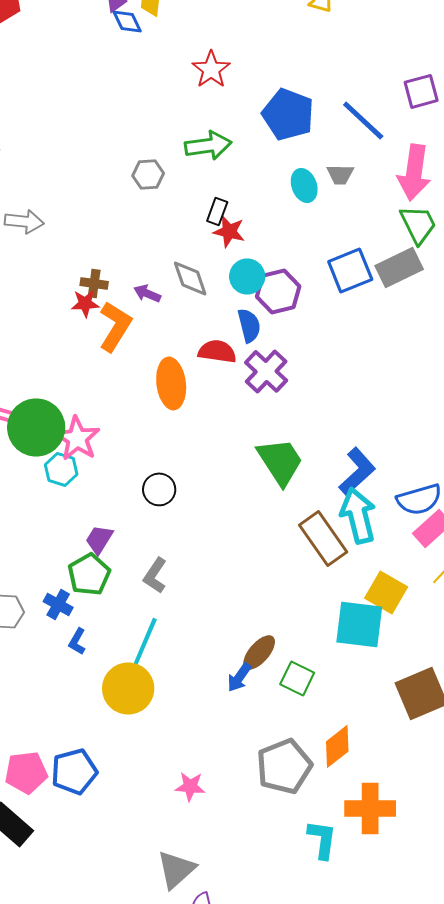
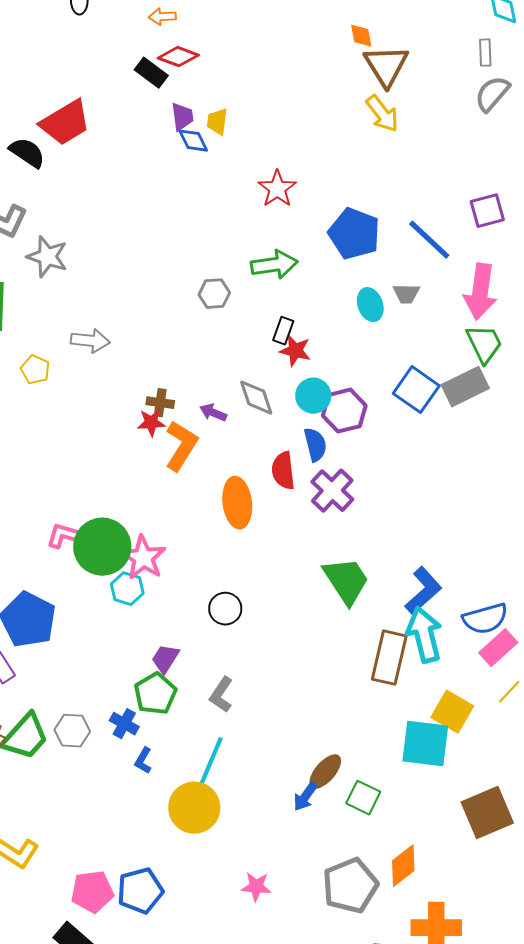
blue square: (350, 270) -> (416, 390), turned -33
red semicircle: (217, 351) -> (283, 471), turned -105
brown rectangle: (323, 538) -> (389, 658), turned 48
pink star: (190, 786) -> (256, 887), moved

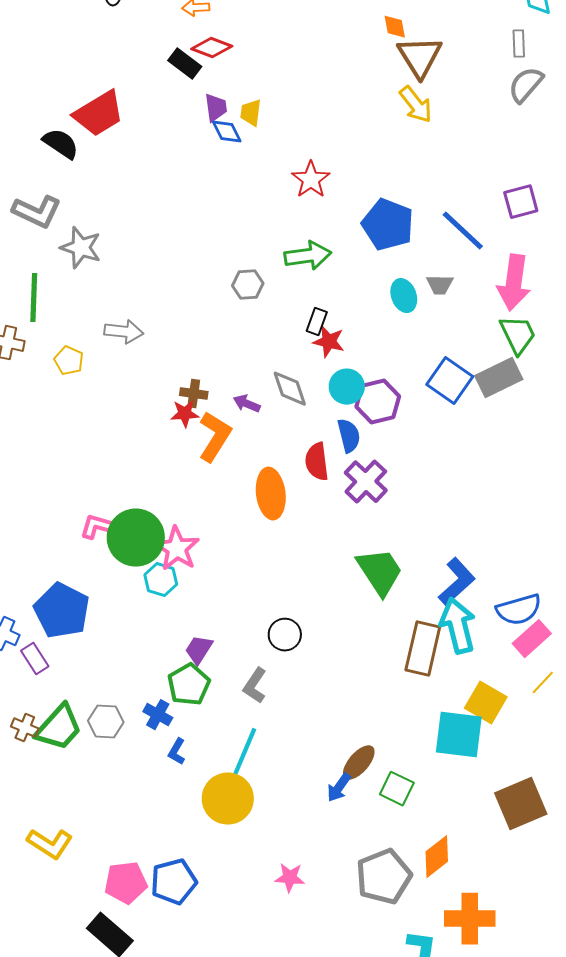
black circle: (225, 609) -> (285, 635), moved

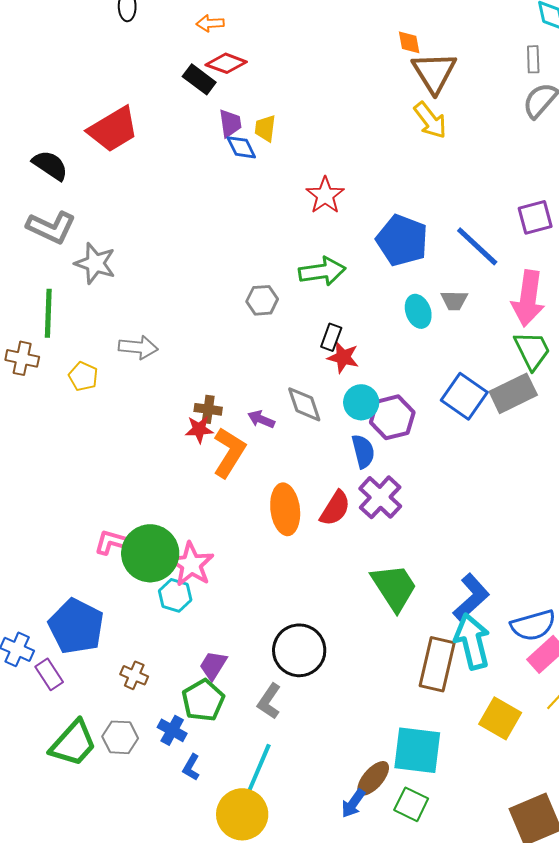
black semicircle: (61, 144) -> (50, 165), moved
red semicircle: (317, 462) -> (335, 508), moved, turned -141
black circle: (285, 635) -> (299, 650), size x1.6
brown cross: (25, 728) -> (134, 675), moved
cyan square: (459, 735) -> (417, 750), moved

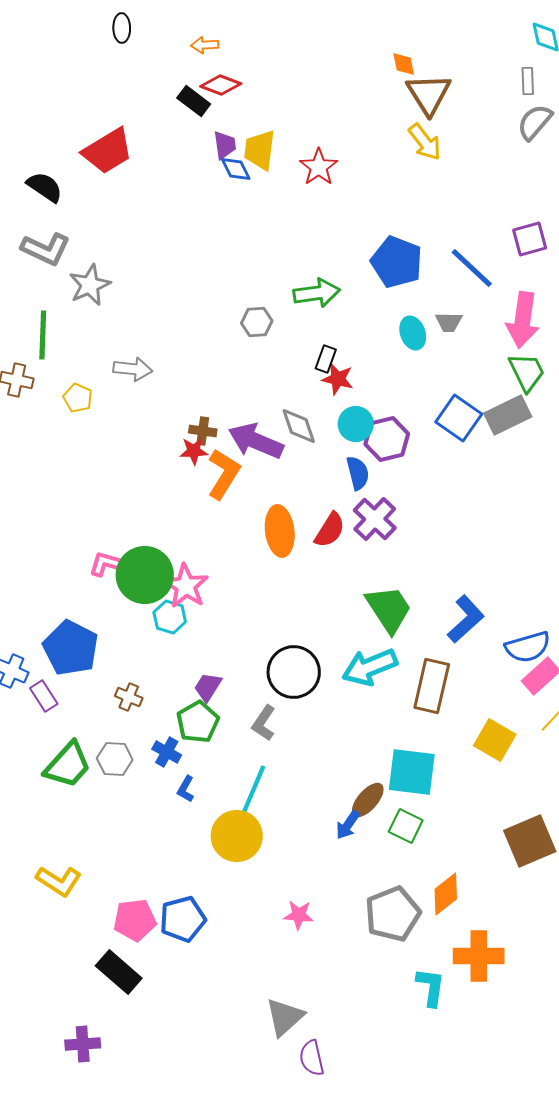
yellow trapezoid: (265, 128) -> (260, 150), size x1.5
red star: (325, 195) -> (319, 167), moved
gray star: (95, 263) -> (90, 285), turned 30
purple arrow: (261, 419) -> (256, 441), size x2.0
cyan arrow: (472, 641) -> (370, 667), moved, turned -98

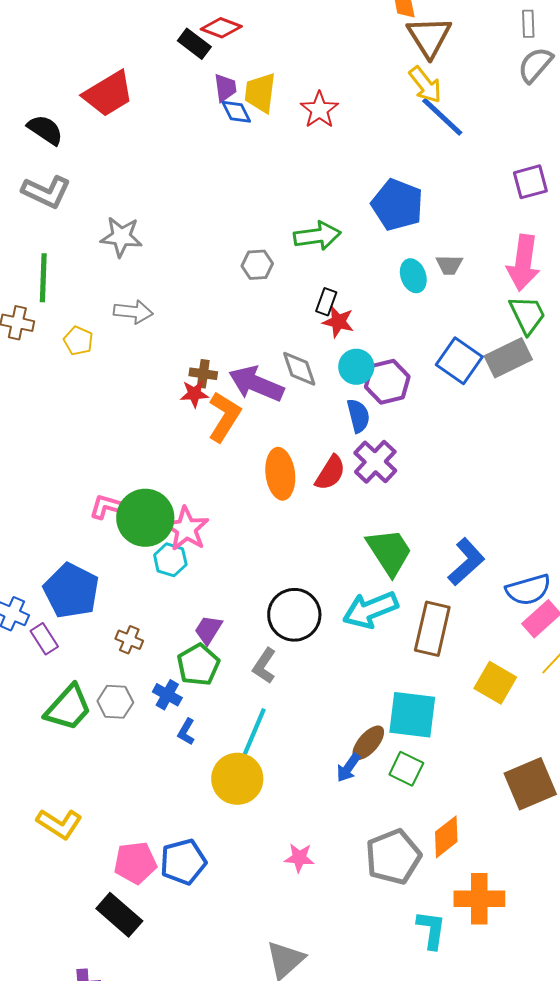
blue line: (472, 268) -> (442, 117), moved
gray star: (90, 285) -> (121, 237), moved, turned 30

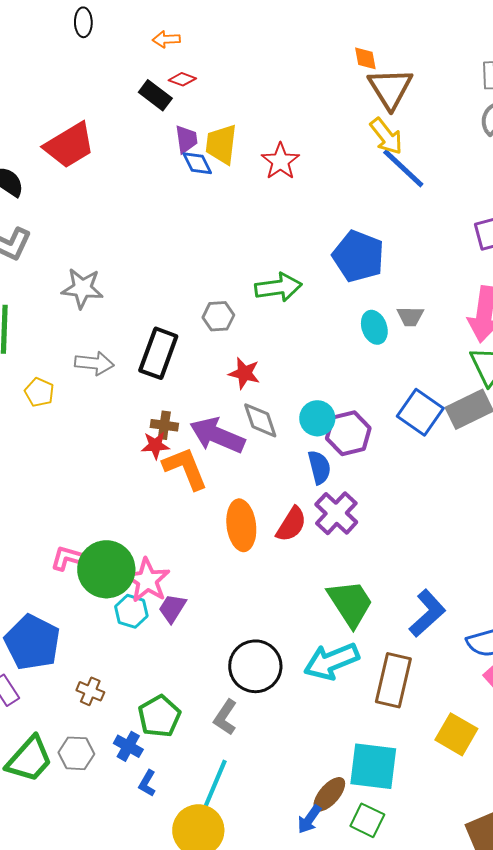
red diamond: (221, 28) -> (182, 79), size x0.7
black rectangle: (326, 302) -> (158, 353), moved, size x1.8
red star: (338, 322) -> (244, 373), moved
orange L-shape: (224, 417) -> (185, 468), turned -54
purple trapezoid: (208, 630) -> (172, 608), moved

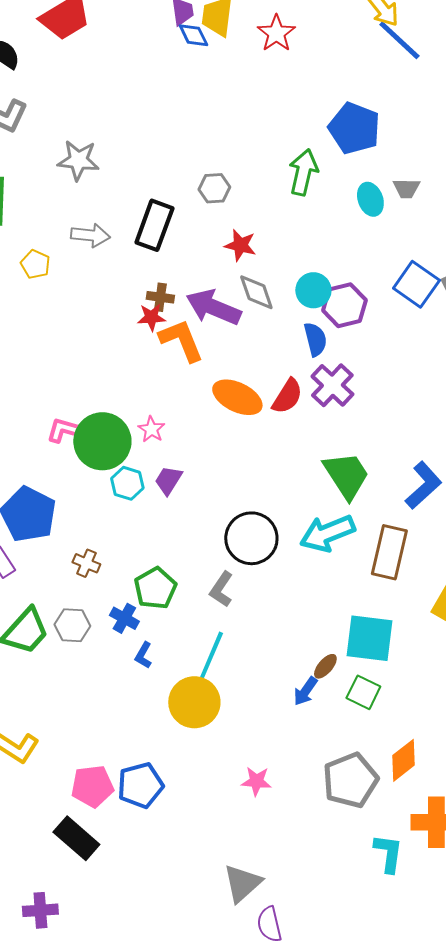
green arrow: (278, 287) -> (303, 172), moved, turned -69
orange ellipse: (241, 525) -> (237, 397), turned -57
pink star: (147, 580) -> (151, 429), moved, size x0.6
brown ellipse: (329, 794) -> (325, 666), size x0.7

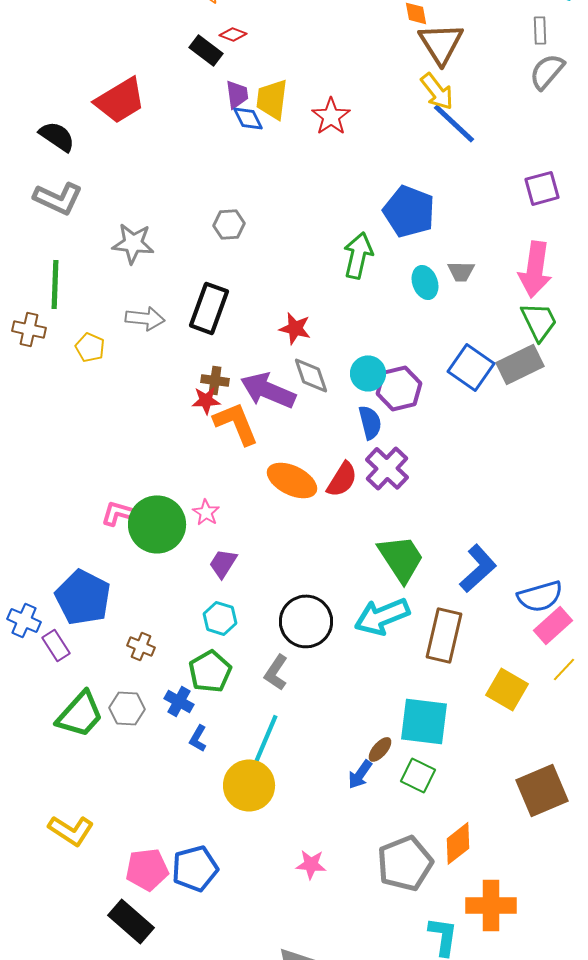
gray hexagon: (214, 188) -> (229, 224), moved
cyan hexagon: (127, 483) -> (220, 618), moved

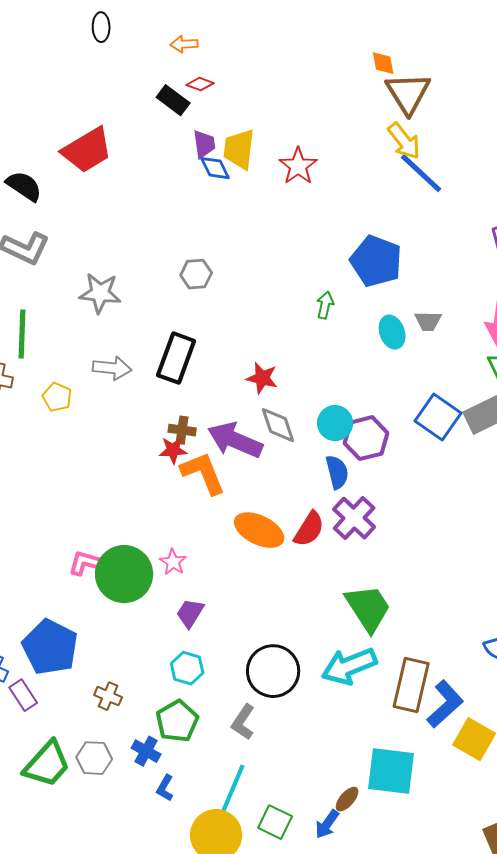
green arrow: (358, 255) -> (325, 305), size x0.6
blue L-shape: (478, 568) -> (445, 704), moved
green square: (418, 775) -> (275, 822), moved

